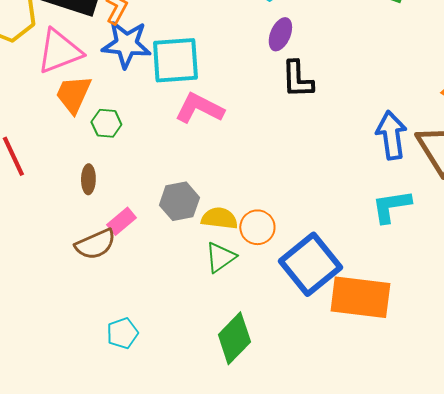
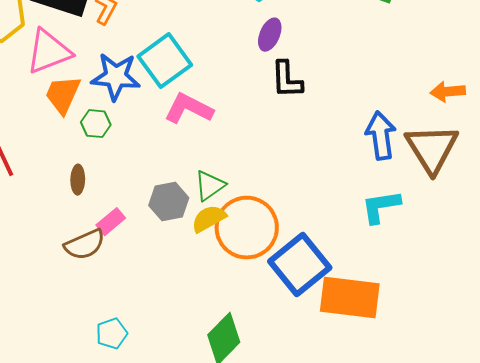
blue star: (126, 44) -> (116, 77), moved
cyan square: (175, 60) -> (165, 61), turned -32
yellow semicircle: (219, 218) -> (209, 219), turned -36
orange circle: (257, 227) -> (247, 228), size x1.8
green triangle: (220, 257) -> (210, 186), moved

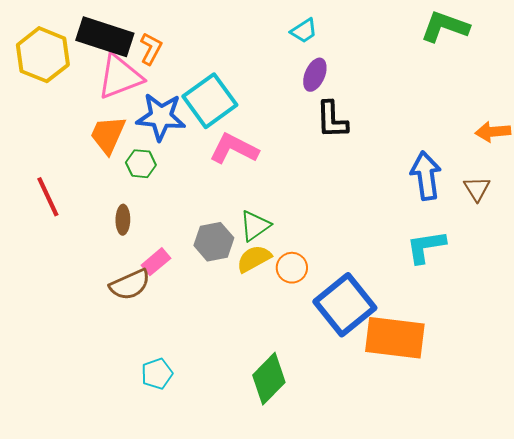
pink triangle: (49, 52) -> (120, 77), moved
brown triangle: (432, 149) -> (477, 189), size x0.5
orange circle: (247, 228) -> (292, 268), size x0.5

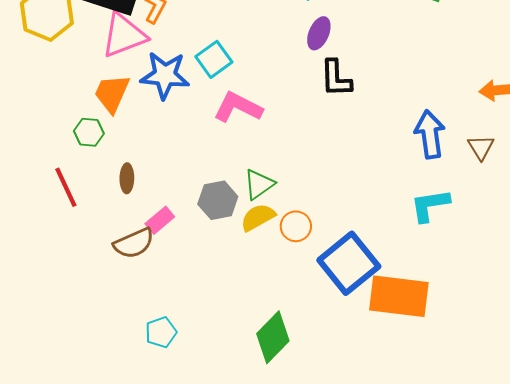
cyan square: (210, 101) -> (214, 59), size x0.7
green hexagon: (141, 164) -> (89, 132), moved
red line: (48, 197) -> (66, 187), moved

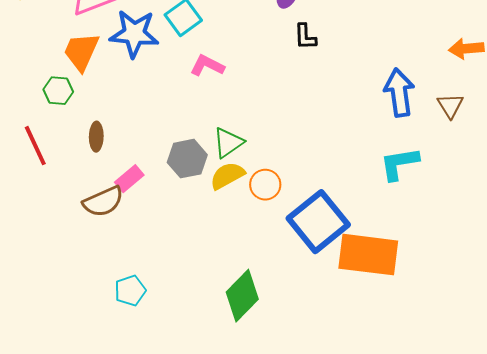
black L-shape: (336, 78) -> (305, 37), size x0.7
pink L-shape: (238, 107) -> (207, 66), size x0.7

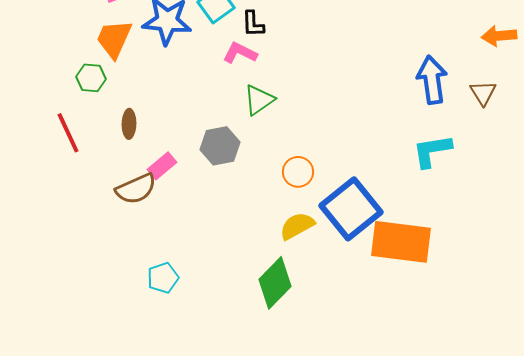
black L-shape: (305, 37) -> (253, 24), moved
green triangle: (228, 143) -> (259, 100), moved
yellow semicircle: (227, 176) -> (297, 226), moved

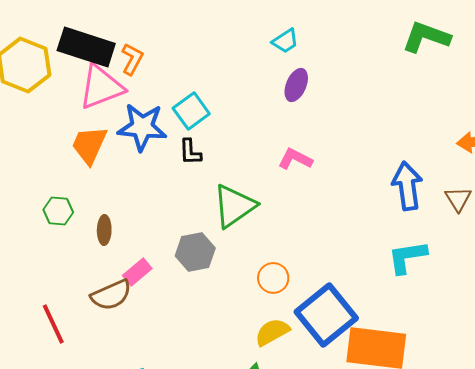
black L-shape: (253, 24) -> (190, 152), moved
pink L-shape: (240, 53) -> (295, 159), moved
green hexagon: (91, 78) -> (58, 211), moved
green triangle: (259, 100) -> (234, 206), size x1.4
red line: (68, 133) -> (53, 324), moved

